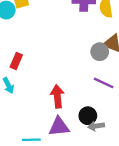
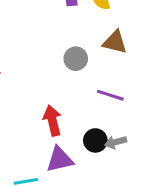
gray circle: (100, 52) -> (76, 59), moved
gray arrow: (96, 126) -> (116, 142), moved

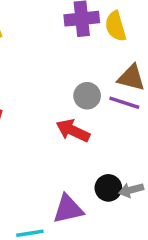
purple line: (110, 95) -> (124, 103), moved
red arrow: (52, 121) -> (73, 131), moved, turned -52

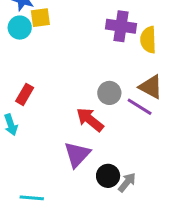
gray arrow: (131, 190) -> (127, 182), turned 130
purple triangle: (68, 209) -> (77, 154), moved, turned -48

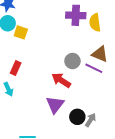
yellow square: (40, 18) -> (21, 32), moved, turned 32

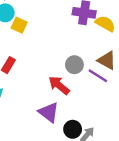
yellow semicircle: (95, 23) -> (105, 24), turned 120
purple triangle: (55, 105) -> (49, 112), turned -36

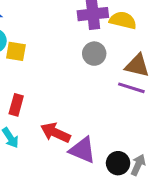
gray circle: (74, 65) -> (94, 54), moved
red arrow: (59, 85) -> (55, 133), moved

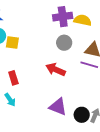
red rectangle: (16, 105) -> (13, 78), turned -32
red arrow: (55, 133) -> (56, 70), moved

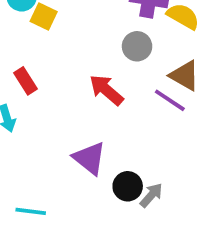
red rectangle: (13, 78) -> (25, 81), turned -32

